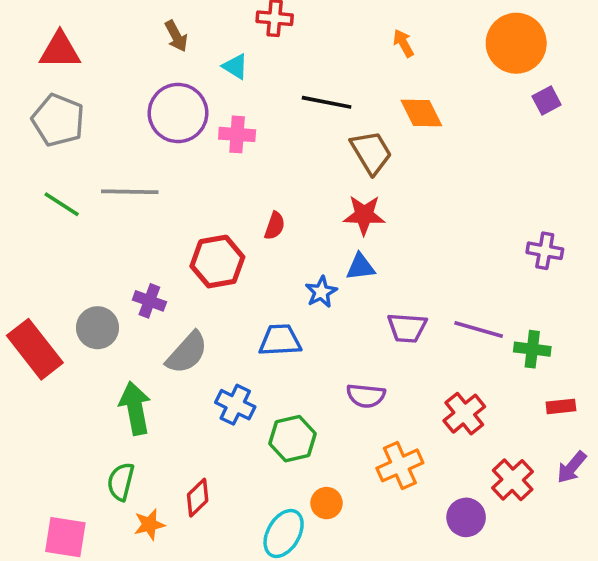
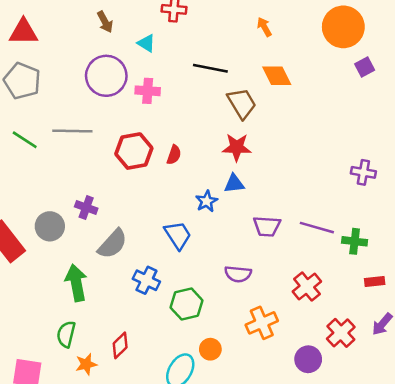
red hexagon: (217, 262) -> (134, 151), moved
blue trapezoid: (280, 340) -> (178, 235), turned 60

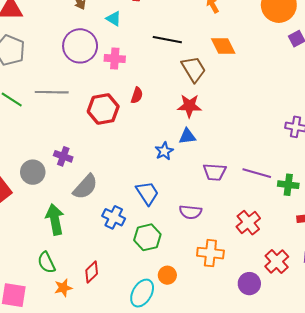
red semicircle: (174, 155) -> (137, 95), moved
blue trapezoid: (178, 235) -> (147, 193), moved
orange cross: (262, 323) -> (210, 253), turned 30
green semicircle: (66, 334) -> (46, 263), turned -40

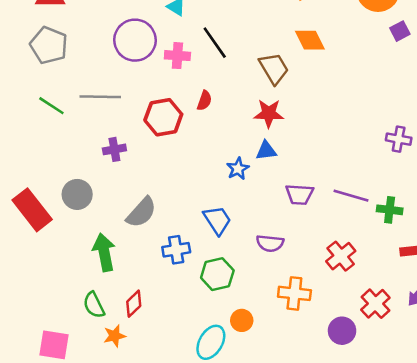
black line: (167, 40) -> (215, 43), moved, turned 44
purple cross: (63, 156) -> (114, 149), moved, turned -30
blue cross: (114, 217) -> (176, 250), turned -35
red diamond: (92, 272) -> (134, 304), moved

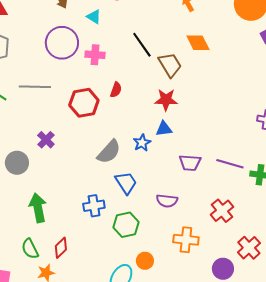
black line: (215, 43) -> (142, 45), moved
purple cross: (114, 149) -> (46, 140), moved, turned -36
gray semicircle: (141, 212) -> (109, 152), moved

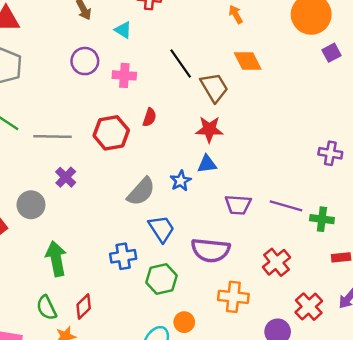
purple circle: (62, 43) -> (85, 61), size x0.7
gray line: (35, 87) -> (53, 137), moved
purple semicircle: (167, 201) -> (211, 250), size x1.5

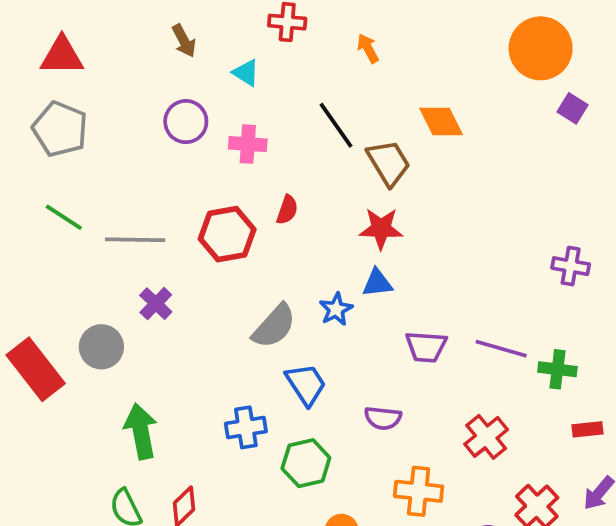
orange arrow: (236, 14) -> (368, 48), moved
purple square: (332, 53) -> (572, 108), turned -30
purple semicircle: (211, 250) -> (383, 418), size x0.6

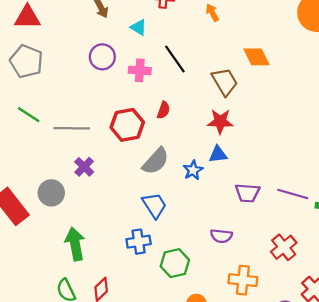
black line: (336, 125) -> (175, 59), moved
gray semicircle: (274, 326) -> (156, 161), moved
blue trapezoid: (306, 384) -> (154, 205), moved

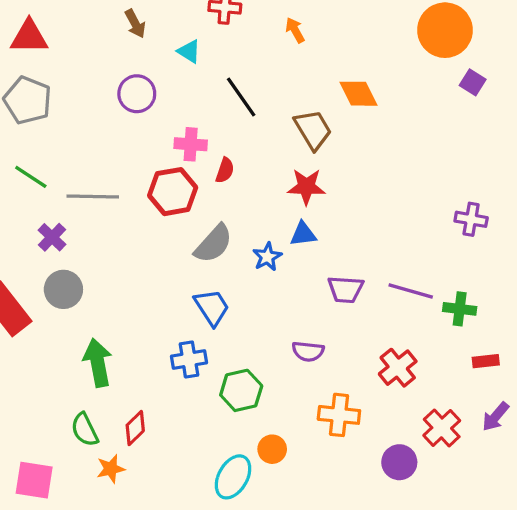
pink cross: (140, 70) -> (191, 144), moved
purple cross: (84, 167) -> (52, 237), moved

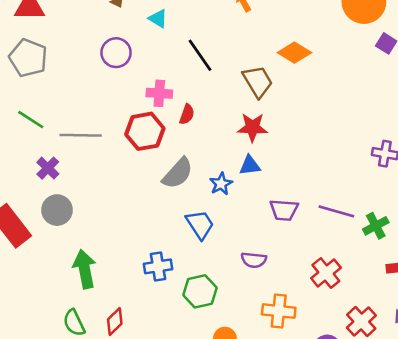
orange diamond: (359, 94) -> (294, 53), turned -32
blue trapezoid: (212, 307) -> (200, 224), moved
green cross: (460, 309) -> (376, 226), turned -35

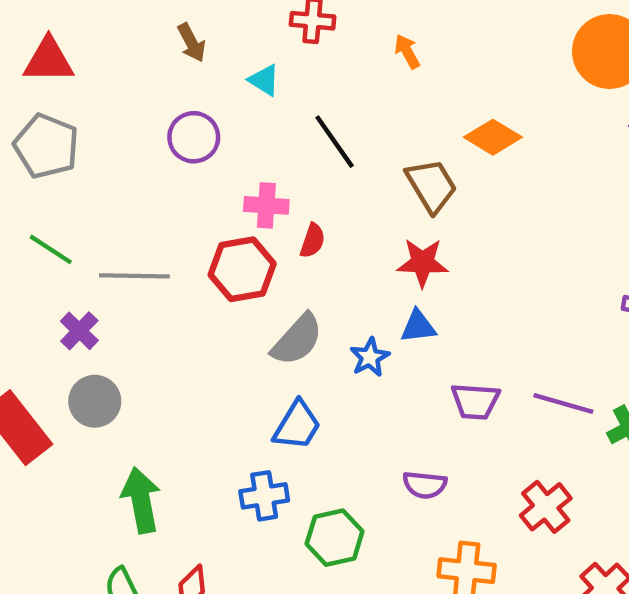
blue trapezoid: (200, 224) -> (297, 425), moved, turned 64

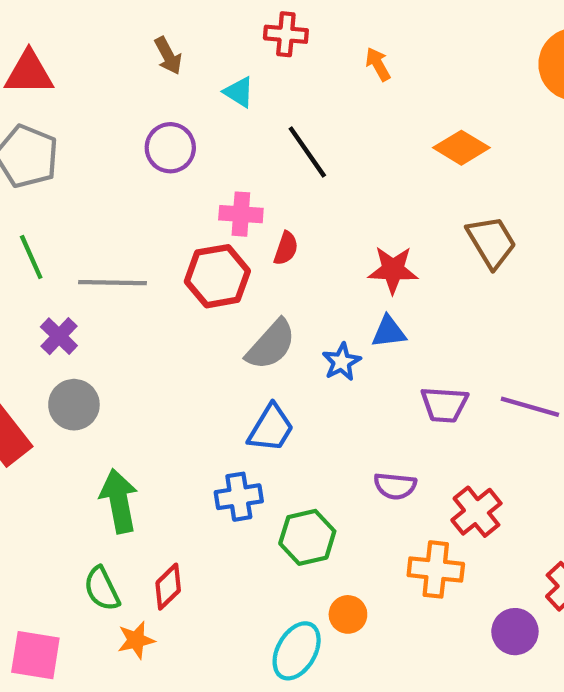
brown trapezoid: (431, 186) -> (491, 242), moved
green line: (51, 249) -> (31, 257), turned 33
red cross: (546, 507) -> (476, 512), moved

